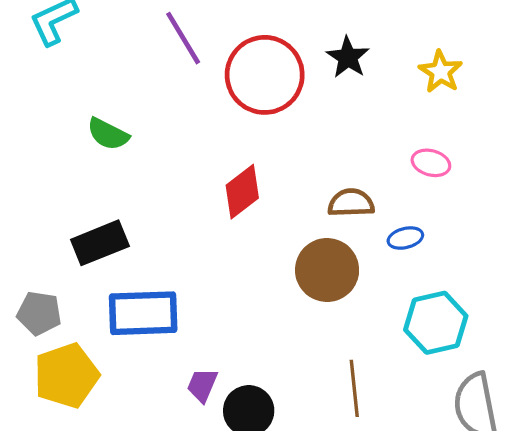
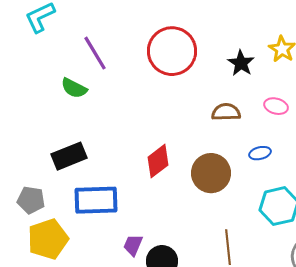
purple line: (183, 38) -> (95, 53), moved
black star: (348, 57) -> (241, 63), moved
red diamond: (242, 192) -> (158, 161), moved
brown semicircle: (351, 203) -> (226, 112), moved

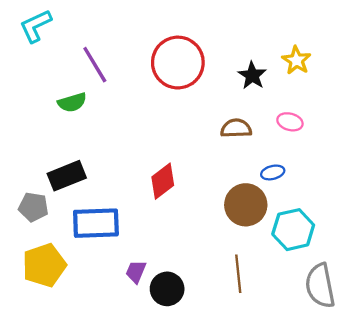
green semicircle: (74, 88) -> (72, 102), turned -44
brown circle: (211, 173) -> (246, 205), moved
gray pentagon: (31, 200) -> (33, 207), moved

